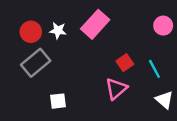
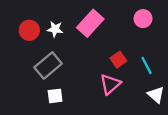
pink circle: (163, 26) -> (143, 19), moved
gray rectangle: (36, 63) -> (48, 65), moved

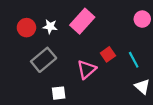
pink circle: (143, 19) -> (142, 19), moved
pink triangle: (110, 84) -> (87, 69), moved
white square: (55, 96) -> (59, 93), moved

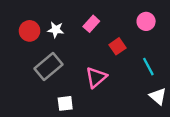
pink circle: (142, 19) -> (146, 21), moved
pink rectangle: (82, 21) -> (91, 24), size x0.6
red square: (108, 54) -> (117, 46), moved

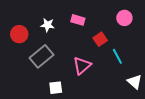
pink rectangle: (91, 24) -> (78, 20), turned 64
red circle: (30, 31) -> (19, 34), moved
cyan line: (148, 67) -> (117, 56), moved

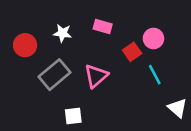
pink circle: (124, 18) -> (153, 38), moved
pink triangle: (82, 65) -> (96, 76), moved

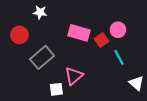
pink rectangle: (103, 26) -> (79, 33), moved, size x1.5
white star: (63, 33) -> (40, 12), moved
pink triangle: (96, 76) -> (74, 76), moved

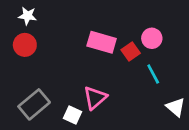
white star: (40, 12) -> (27, 16), moved
gray rectangle: (42, 57) -> (34, 104), moved
white square: (56, 89) -> (72, 115), turned 32

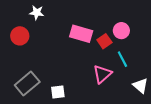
white star: (27, 16) -> (37, 13), moved
pink triangle: (95, 98) -> (102, 74), moved
white square: (72, 115) -> (58, 92), turned -32

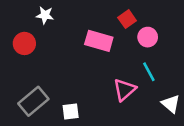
red square: (104, 41) -> (127, 19), moved

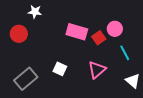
red square: (127, 19) -> (99, 38), moved
cyan line: (149, 72) -> (125, 53), moved
white square: (71, 112) -> (60, 69), moved, turned 32

